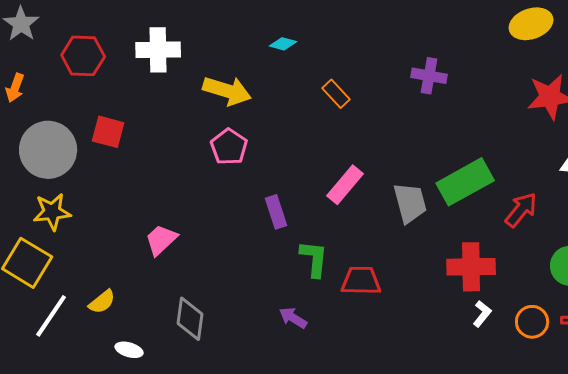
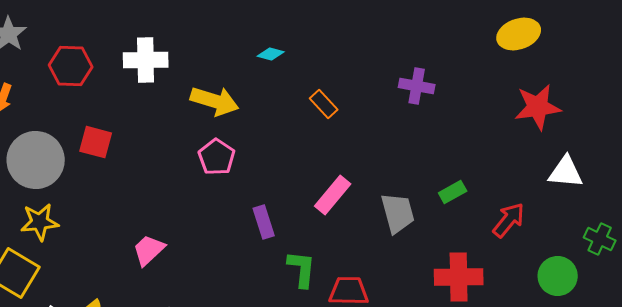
green rectangle: (465, 182) -> (453, 192), size x0.5

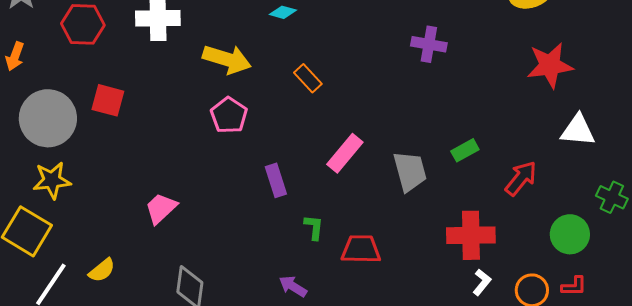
orange rectangle: (324, 104) -> (308, 78), moved
green L-shape: (302, 269) -> (314, 227), size x0.7

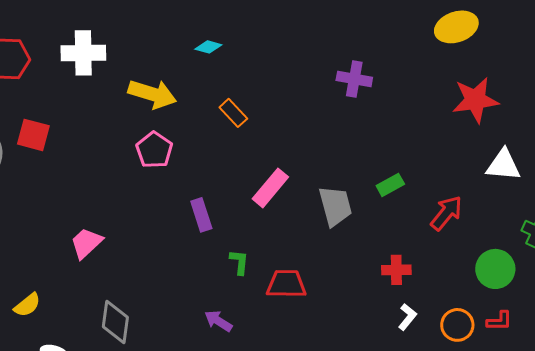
red cross: (471, 235) -> (396, 270), size x0.6

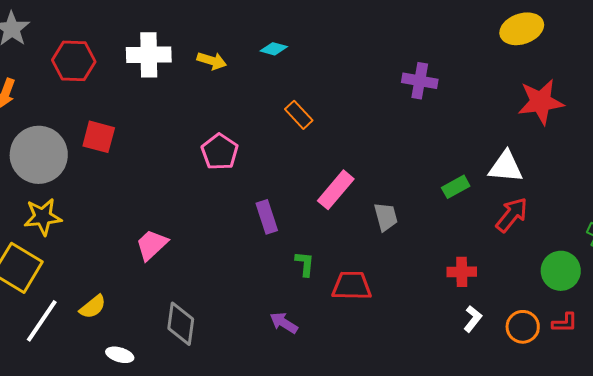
yellow arrow: (152, 94) -> (212, 61), moved, size x0.6
white triangle: (503, 165) -> (506, 167), moved
gray trapezoid: (335, 206) -> (386, 217), moved, size x0.7

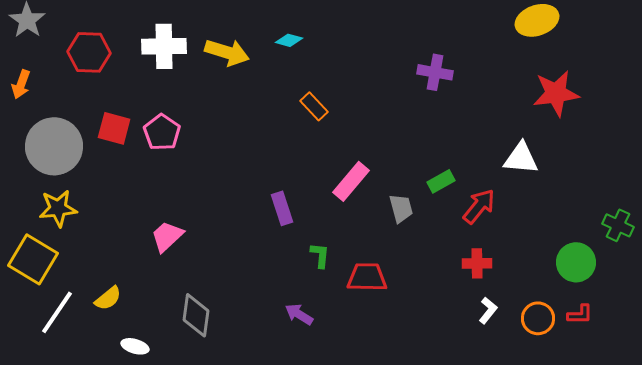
yellow arrow: (212, 61) -> (227, 52), size x1.5
pink pentagon: (220, 152) -> (162, 132), moved
green rectangle: (456, 187) -> (441, 181), moved
red arrow: (512, 215) -> (479, 206), moved

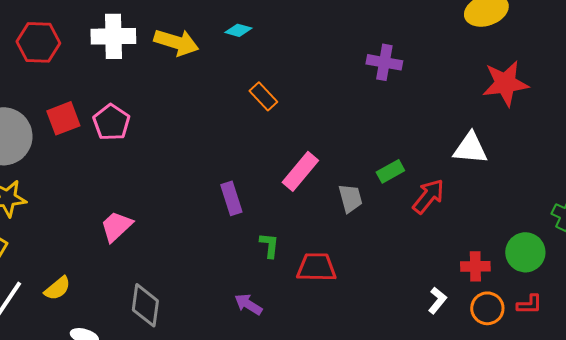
red square: (114, 128) -> (63, 118), turned -36
red cross: (477, 263) -> (475, 266), moved

